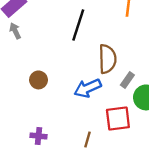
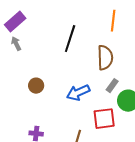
brown semicircle: (107, 59) -> (105, 58), moved

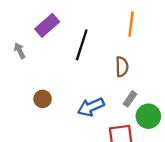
purple rectangle: (15, 22) -> (47, 25), moved
brown semicircle: (105, 58) -> (122, 67), size x0.7

